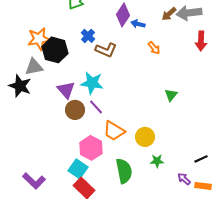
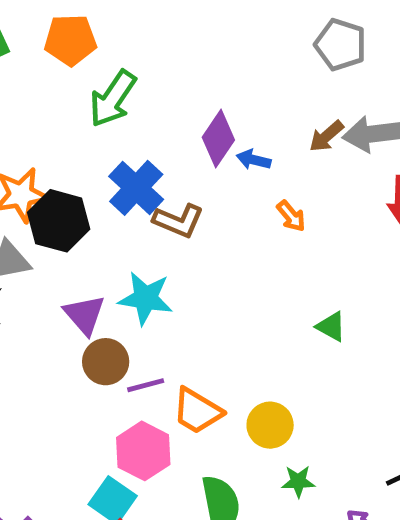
blue cross: (88, 36) -> (136, 188), size x1.6
green triangle: (171, 95) -> (331, 326), turned -40
purple line: (96, 107) -> (146, 385), moved, turned -63

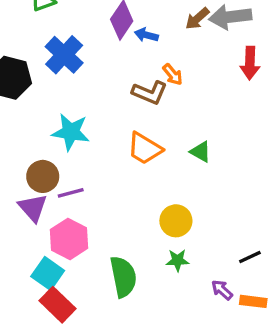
brown L-shape: (178, 221) -> (150, 93), moved
purple triangle: (85, 315) -> (33, 208), moved
orange trapezoid: (197, 411) -> (145, 148), moved
yellow circle: (270, 425) -> (176, 221), moved

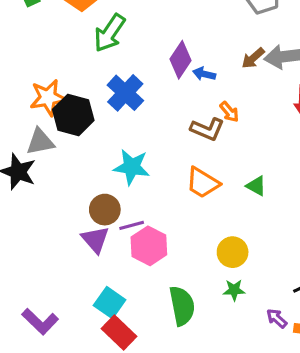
pink hexagon: (69, 239) -> (149, 246), moved

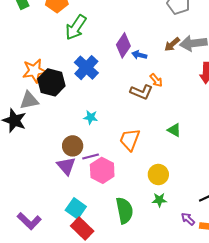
cyan star: (132, 167) -> (91, 117), size x0.6
orange trapezoid: (203, 183) -> (130, 140), moved, turned 80

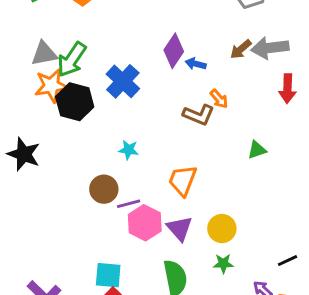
green arrow: (76, 27) -> (72, 59), moved
gray triangle: (29, 100) -> (44, 54), moved
green triangle: (174, 130) -> (257, 150), moved, turned -48
purple triangle: (66, 166) -> (180, 229), moved
cyan square: (76, 208) -> (108, 275), turned -30

